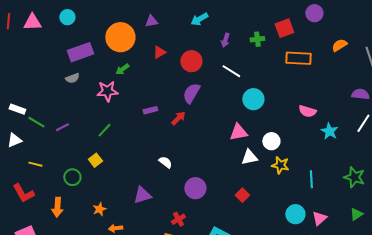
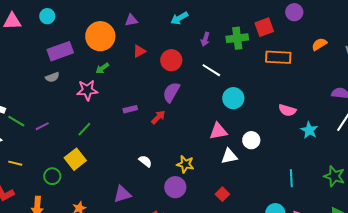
green cross: (257, 39) -> (237, 38), size x1.5
yellow square: (95, 160) -> (75, 159), size x1.5
yellow star: (280, 165) -> (185, 164), moved

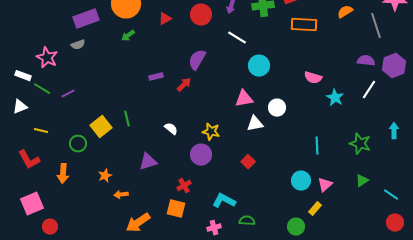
red circle: (171, 60) -> (201, 15), moved
pink star: (87, 90) -> (47, 58), moved, turned 30
green line: (84, 129) -> (127, 119), moved, turned -56

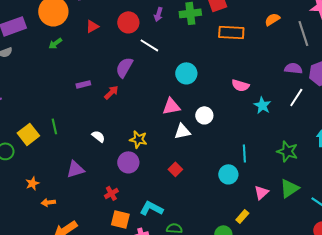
white line: (237, 38) -> (149, 45), moved
cyan circle: (301, 181) -> (228, 174), moved
green triangle: (362, 181) -> (289, 188), size x1.5
pink triangle: (325, 185) -> (261, 192), moved
orange square: (176, 209) -> (120, 219), moved

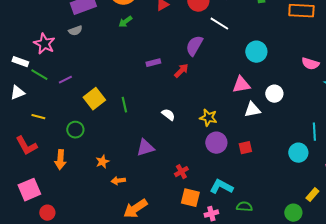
yellow square: (28, 134) -> (94, 99), moved
purple circle: (128, 162) -> (216, 143), moved
red square: (175, 169) -> (245, 148), turned 32

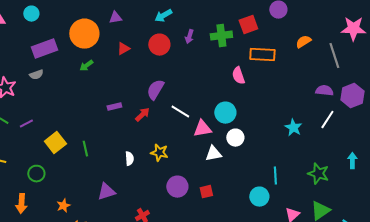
white line: (219, 24) -> (180, 112), moved
cyan circle: (256, 52) -> (225, 113), moved
pink semicircle: (310, 64) -> (238, 76), moved, turned 54
white semicircle: (168, 115) -> (129, 159), turned 48
yellow star: (208, 118) -> (159, 153), moved

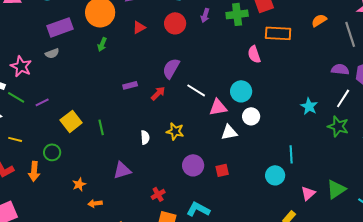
green arrow: (86, 66) -> (102, 44), turned -32
green star: (318, 174) -> (338, 126), moved
orange arrow: (21, 204) -> (34, 171), moved

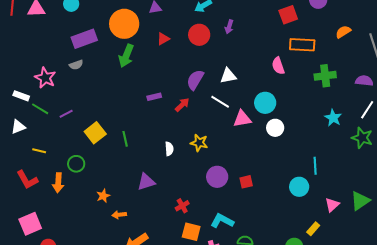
green cross: (237, 14) -> (325, 76), moved
green arrow: (102, 44) -> (126, 56), size x1.6
white triangle: (229, 132) -> (228, 76), moved

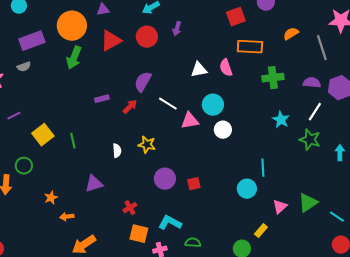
red triangle: (163, 39) -> (111, 41), size x1.6
white triangle: (228, 76) -> (199, 70), moved

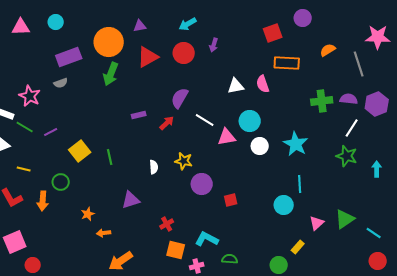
green cross: (273, 78) -> (322, 101), moved
cyan star: (281, 120) -> (296, 144), moved, size x1.4
purple circle: (165, 179) -> (202, 184), moved

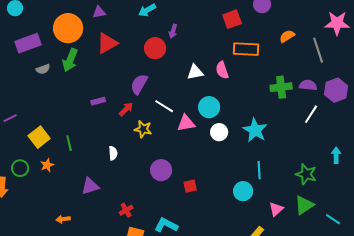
red circle: (184, 53) -> (155, 48), moved
gray semicircle: (61, 83) -> (43, 69), moved
green star: (347, 156) -> (306, 174), moved
yellow star: (184, 161) -> (143, 129), moved
orange star: (88, 214) -> (47, 165), moved

